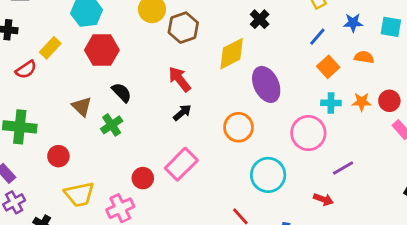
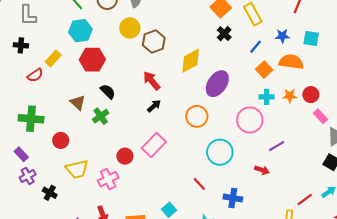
black cross: (260, 19) -> (224, 34), moved
orange semicircle: (364, 57) -> (291, 62), size x1.6
purple ellipse: (266, 84) -> (217, 84), turned 60

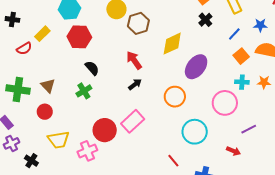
brown triangle: (78, 103) -> (48, 86), moved
red circle: (125, 156) -> (105, 130), size x1.5

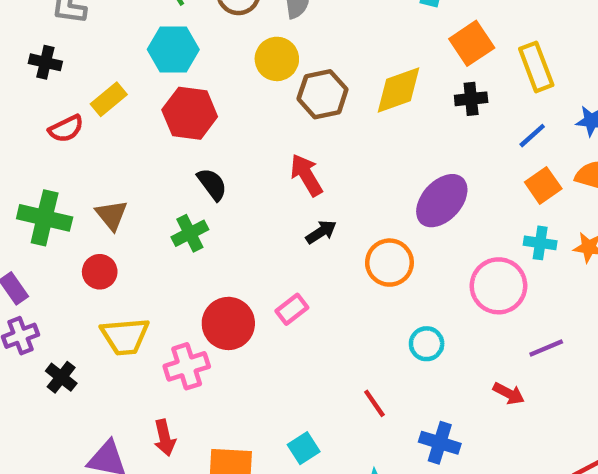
black cross: (205, 20) -> (471, 99), turned 32
yellow diamond: (172, 44) -> (399, 90), moved
black arrow: (135, 84) -> (321, 232), moved
pink rectangle: (133, 121) -> (292, 309), size x0.6
cyan circle: (195, 132) -> (427, 344), size x0.6

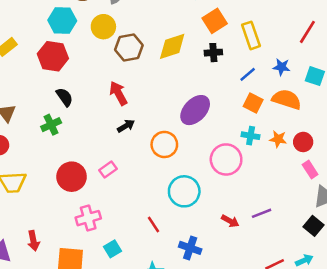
cyan hexagon: (173, 50) -> (62, 20), moved
orange square: (543, 185) -> (253, 103), turned -30
cyan circle: (427, 344) -> (184, 191), size x1.6
purple line: (546, 348) -> (262, 213), moved
pink cross: (187, 366) -> (88, 218), moved

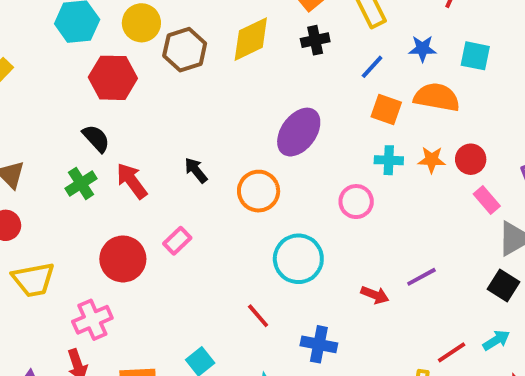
red hexagon: (53, 56) -> (113, 78), moved
red arrow: (118, 93) -> (132, 181), moved
black arrow: (126, 126) -> (196, 170), turned -90
pink circle: (226, 159) -> (356, 202), size x0.7
pink cross: (88, 218) -> (92, 320), moved

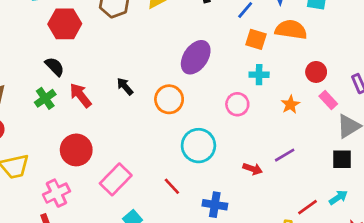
orange star: (432, 160) -> (290, 104), moved, turned -30
pink rectangle: (177, 241) -> (116, 179), moved, size x1.6
black square: (503, 286) -> (342, 159), turned -30

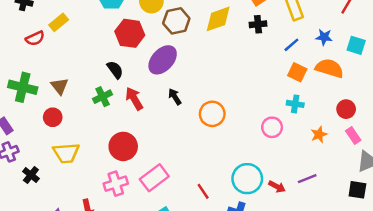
purple ellipse: (196, 57) -> (163, 60), moved
cyan circle: (198, 146) -> (247, 179), moved
pink cross: (56, 193) -> (116, 184), moved

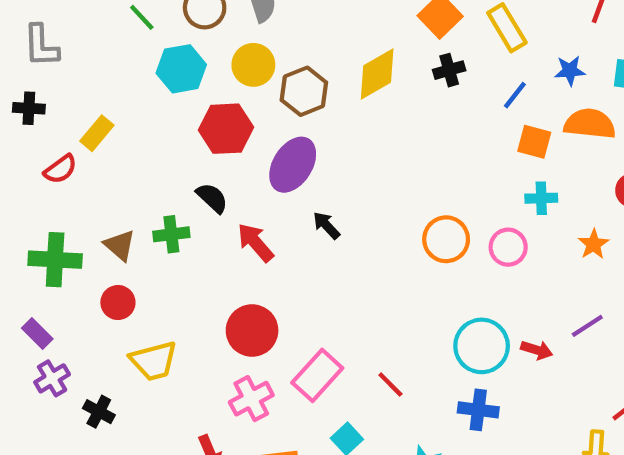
green cross: (103, 97) -> (171, 234), moved, turned 30
orange circle: (212, 114) -> (446, 239), moved
red line: (203, 191) -> (390, 384), moved

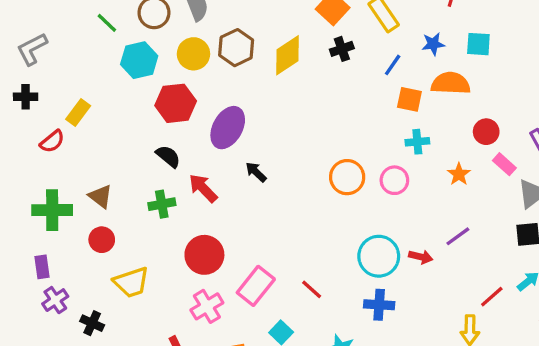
gray L-shape: (41, 46) -> (32, 49), turned 68
brown hexagon: (304, 91) -> (236, 48), moved
green cross: (171, 234) -> (162, 204), moved
purple rectangle: (37, 334) -> (42, 267), turned 40

